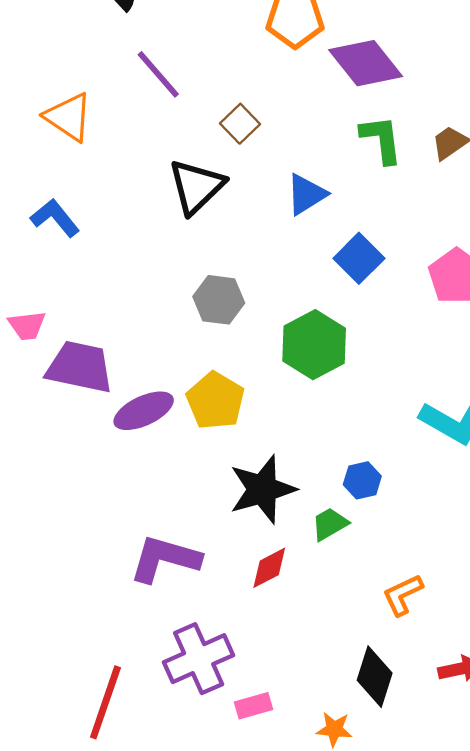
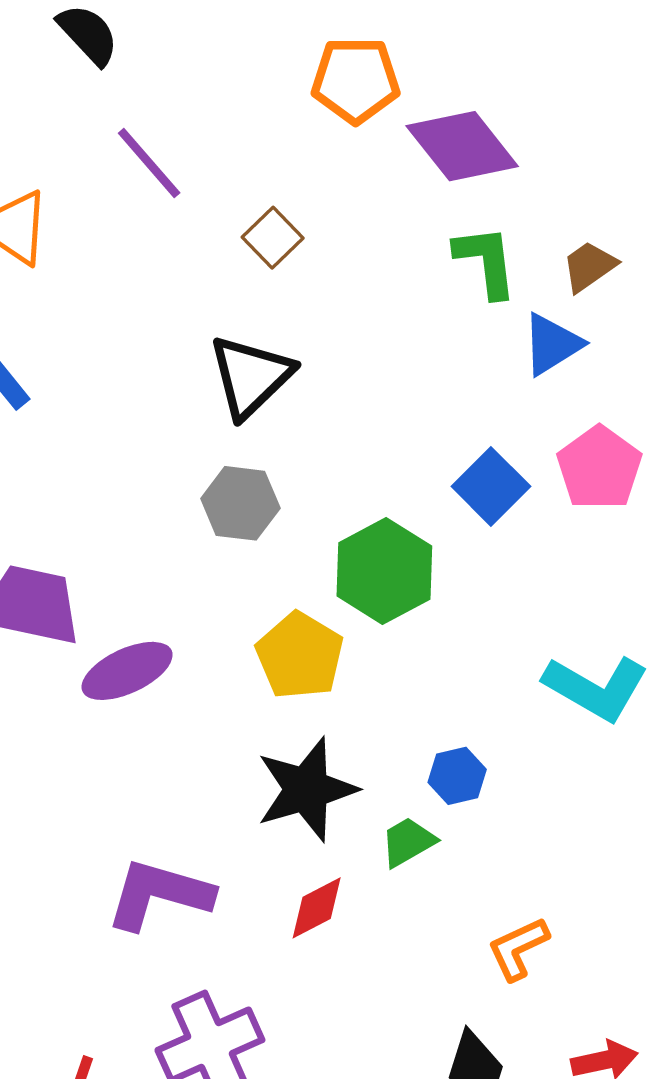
black triangle: (196, 186) -> (251, 376), moved
blue triangle: (306, 194) -> (552, 344), moved
blue square: (359, 258) -> (491, 486), moved
yellow pentagon: (215, 401) -> (300, 656), moved

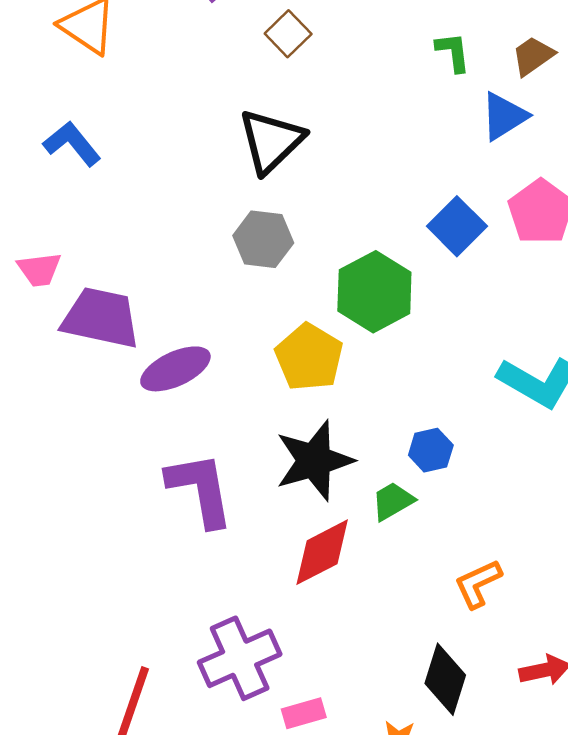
green L-shape: (486, 261) -> (453, 52), size x0.7
purple L-shape: (159, 894) -> (200, 489), moved, turned 64
red diamond: (317, 908) -> (322, 552), size x1.4

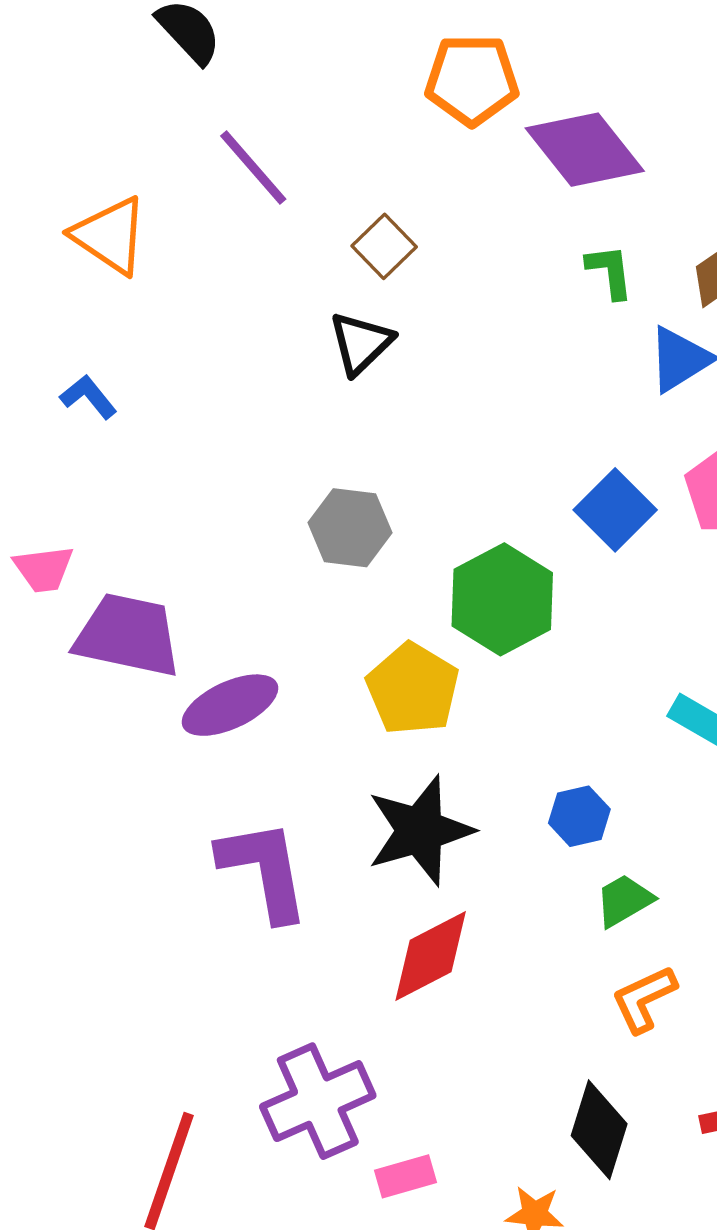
black triangle: (271, 141) -> (361, 343), moved, size x0.7
blue L-shape: (72, 144) -> (88, 397), size x0.7
green trapezoid: (393, 501) -> (624, 900), moved

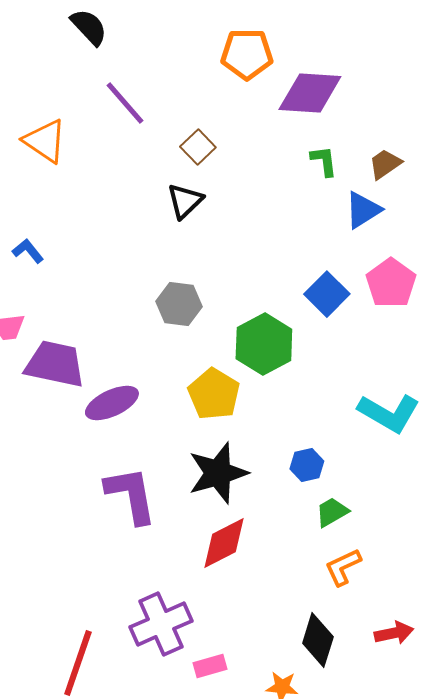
purple diamond: (585, 150) -> (310, 93), turned -48
blue L-shape: (88, 397) -> (28, 251), moved

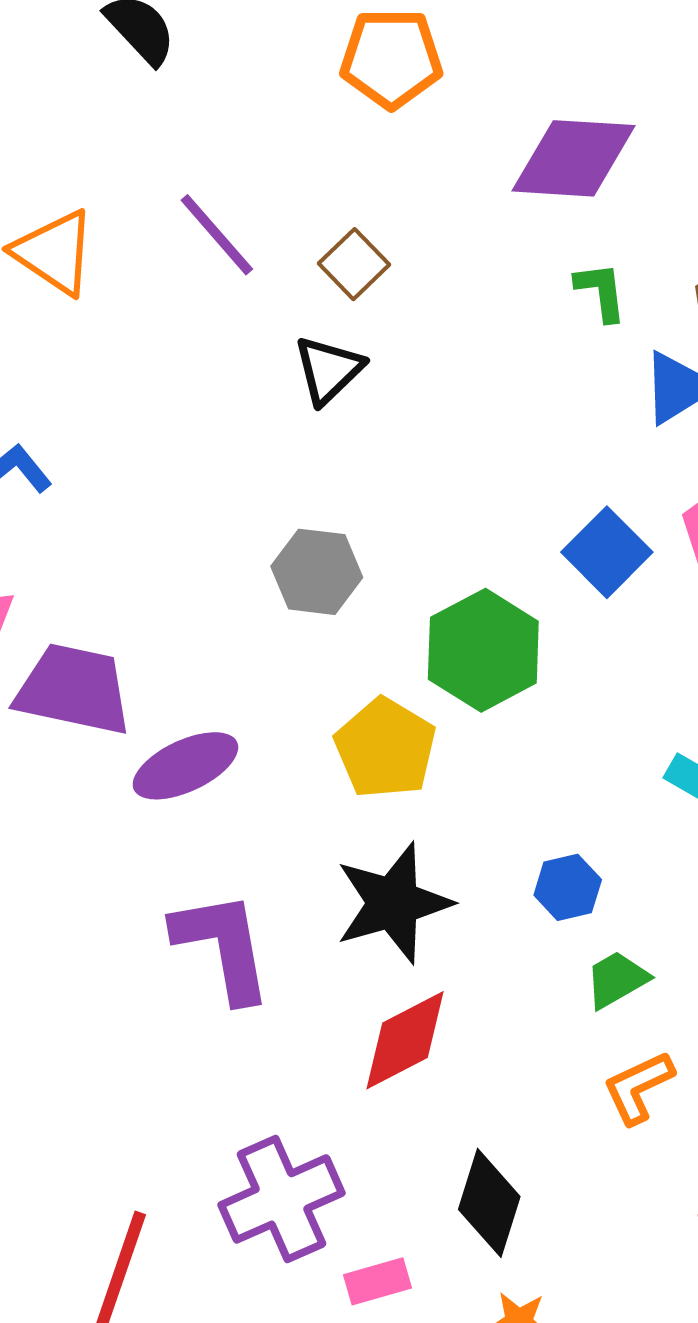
orange pentagon: (247, 54) -> (391, 58), moved
purple line: (125, 103) -> (217, 235), moved
black diamond: (318, 640) -> (489, 1203), moved

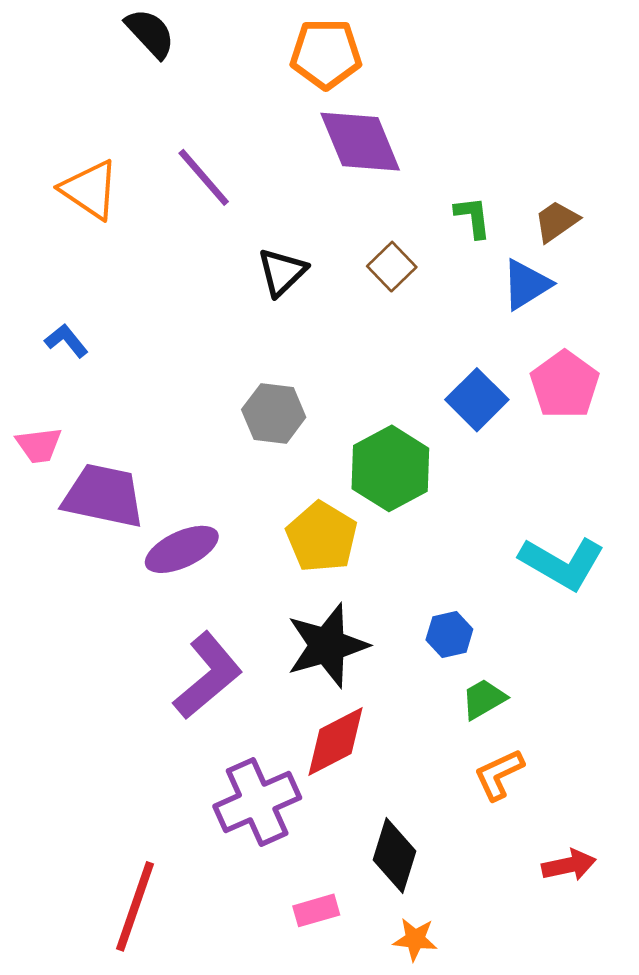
purple diamond: (574, 158) -> (360, 142), moved, turned 64
brown square: (354, 264) -> (392, 267), moved
purple L-shape: (223, 946) -> (208, 676), turned 60
purple cross: (282, 1199) -> (257, 802), moved

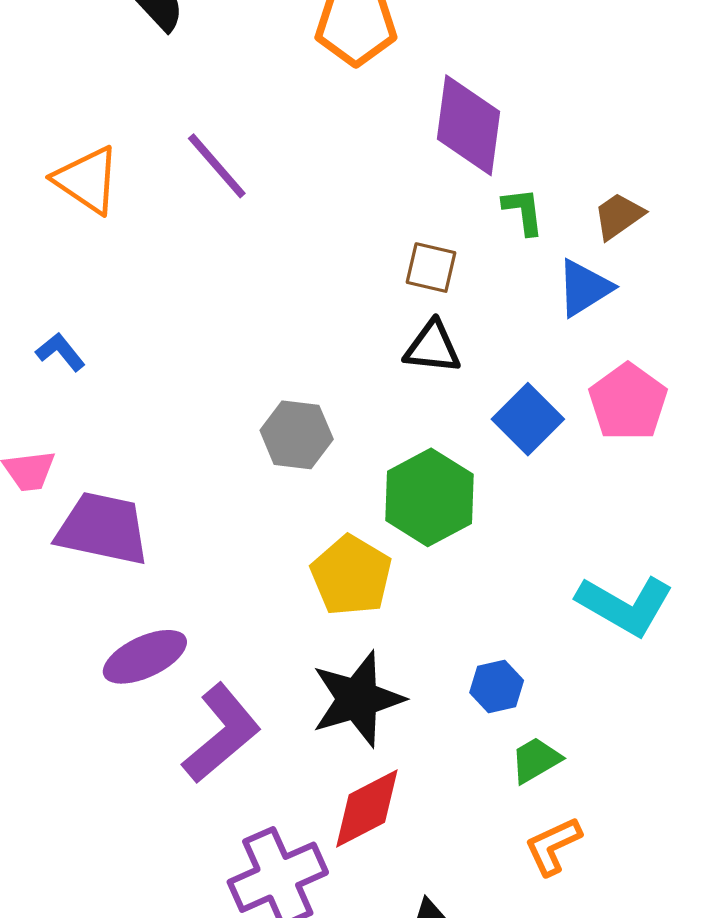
purple diamond: (360, 142) -> (469, 125), moved, turned 30
brown square: (392, 267) -> (431, 268), turned -33
black triangle: (282, 272) -> (433, 347), moved, turned 50
purple ellipse: (182, 549) -> (145, 657), moved

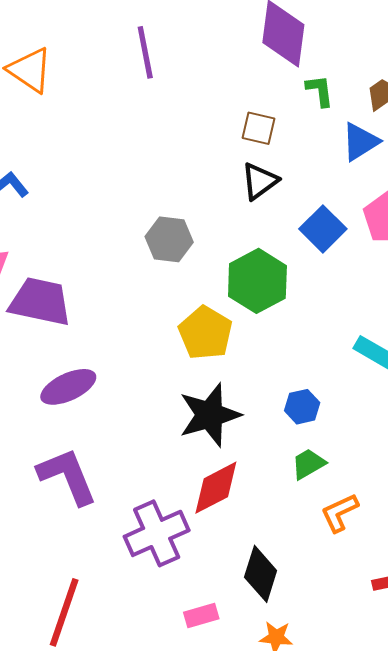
purple line: (217, 166) -> (145, 52), moved, turned 30
black triangle: (433, 347) -> (259, 181), turned -42
purple L-shape: (222, 733) -> (67, 476), moved, turned -72
green trapezoid: (536, 760) -> (308, 464), moved

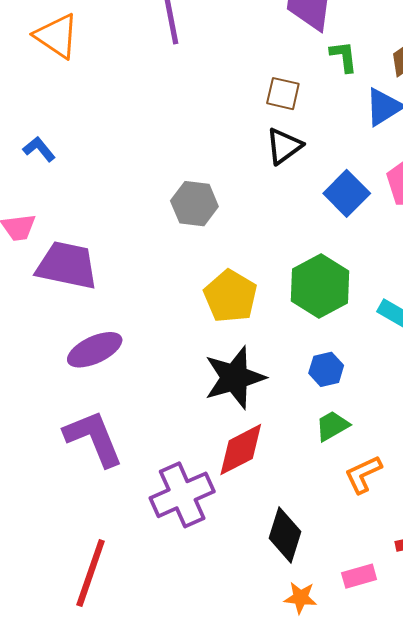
green hexagon: (257, 281) -> (320, 286), moved
pink rectangle: (201, 616) -> (359, 576), moved

